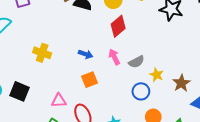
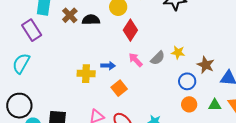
yellow cross: (42, 53) -> (86, 74), moved
yellow star: (157, 75) -> (178, 52), moved
blue circle: (141, 91) -> (187, 81), moved

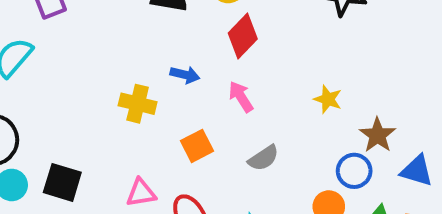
gray semicircle: (158, 58) -> (263, 158), moved
blue arrow: (108, 66) -> (185, 75), moved
blue circle: (187, 81) -> (354, 171), moved

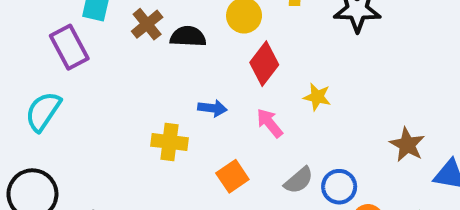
yellow star: (328, 99) -> (317, 97), moved
blue circle: (354, 171) -> (339, 187), moved

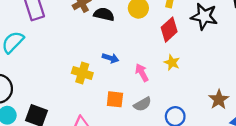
red diamond: (264, 64) -> (169, 30), moved
orange square: (232, 176) -> (115, 99), turned 30
gray semicircle: (299, 180) -> (142, 104), moved

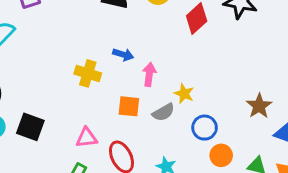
yellow star: (172, 63) -> (184, 94), moved
pink arrow: (142, 73) -> (149, 74), moved, turned 36

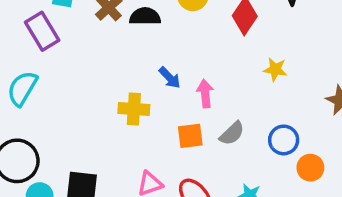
blue arrow: (123, 55) -> (170, 78), turned 42
yellow star: (184, 94) -> (275, 69), moved

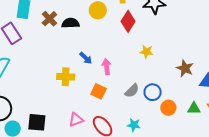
gray semicircle: (232, 133) -> (132, 91), moved
orange square: (190, 136) -> (99, 91), turned 35

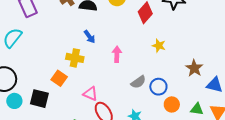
blue arrow: (86, 58) -> (90, 37), moved
orange square: (99, 91) -> (59, 78), moved
pink triangle: (76, 120) -> (90, 94), moved, turned 35

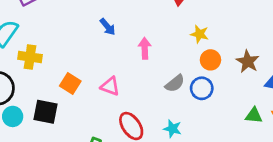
yellow cross: (75, 58) -> (30, 57), moved
pink triangle: (90, 94) -> (110, 86), moved
orange circle: (172, 104) -> (210, 60), moved

